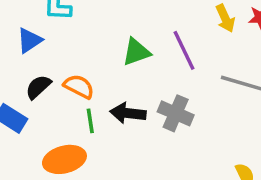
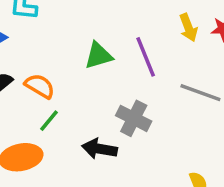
black arrow: (128, 113) -> (100, 149), moved
green line: (90, 121) -> (49, 121), turned 45

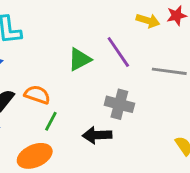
yellow arrow: (188, 28) -> (148, 21), turned -40

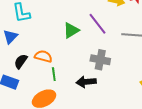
green line: (51, 121) -> (54, 74), turned -32

